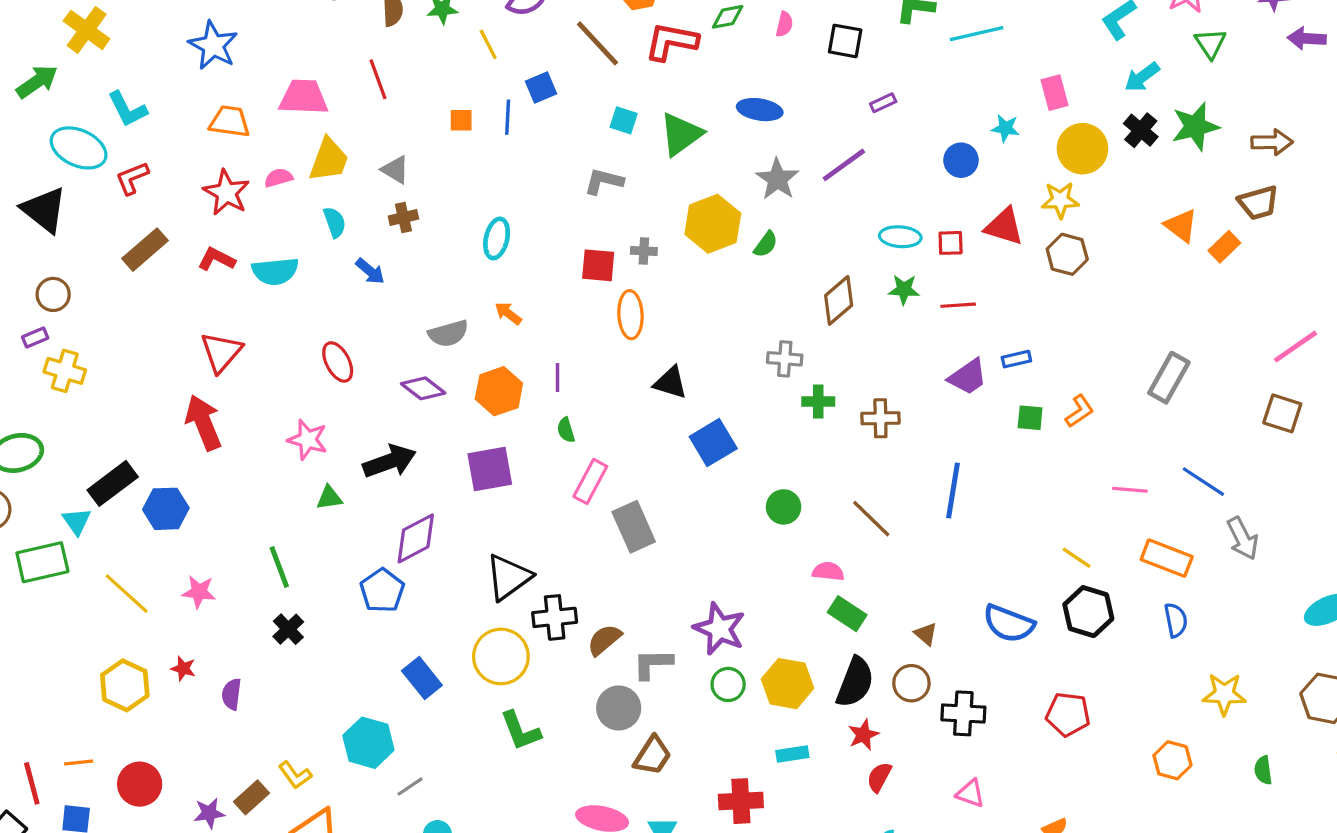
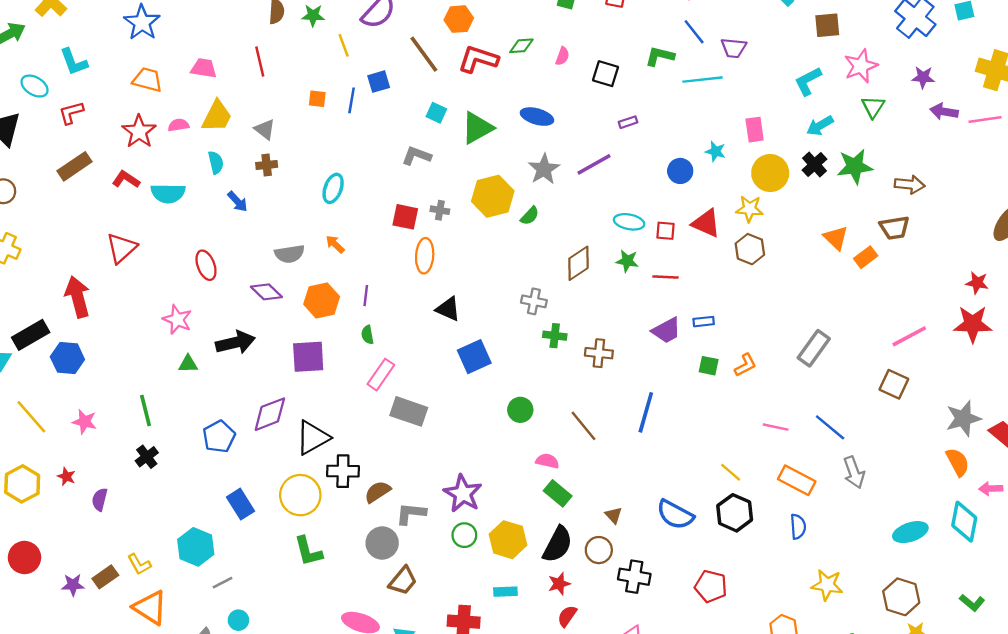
pink trapezoid: (304, 97) -> (204, 68), size x0.7
cyan ellipse: (79, 148) -> (35, 86), size x0.7
red arrow: (203, 423) -> (78, 297), moved
gray rectangle: (634, 527) -> (409, 411), turned -54
purple diamond: (416, 538) -> (270, 414), moved

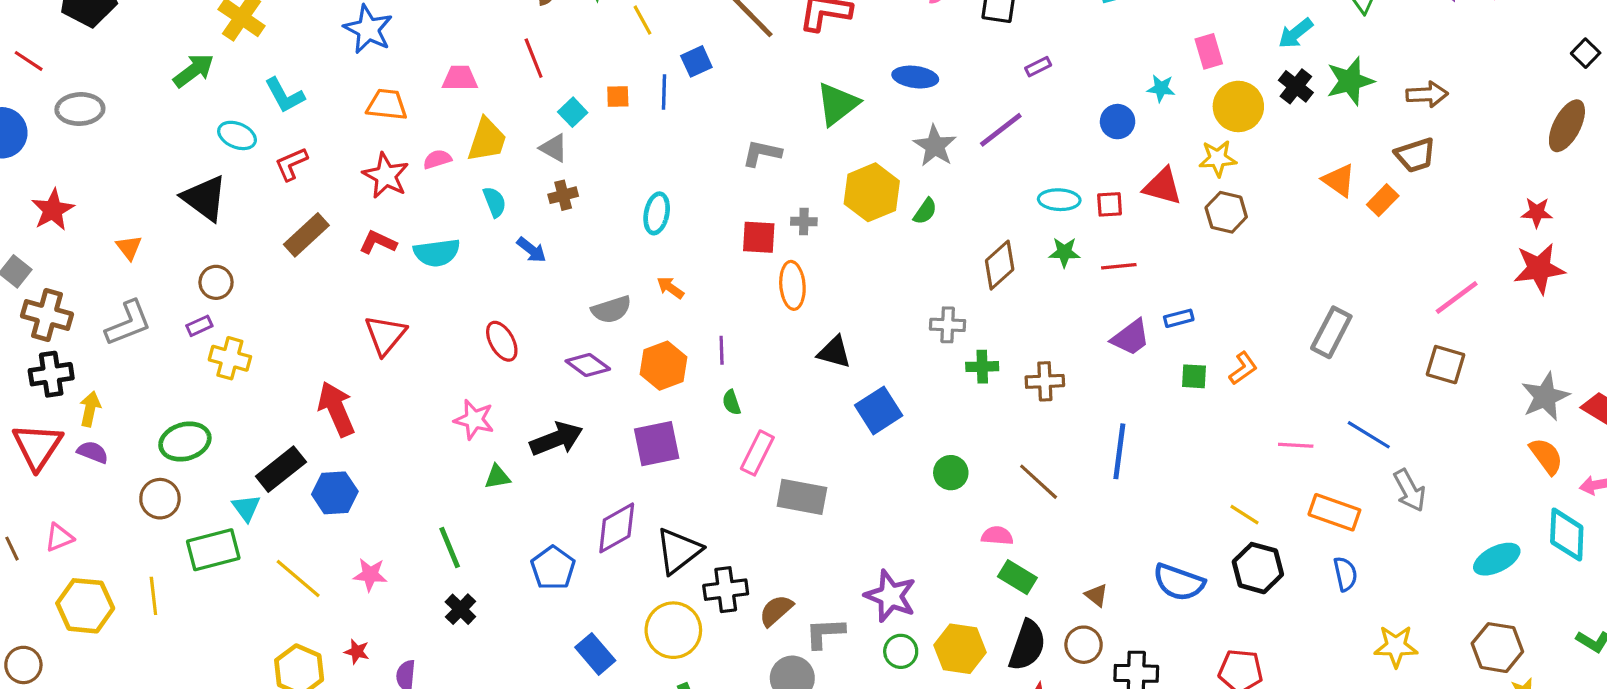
cyan square: (436, 113) -> (573, 112), moved, turned 30

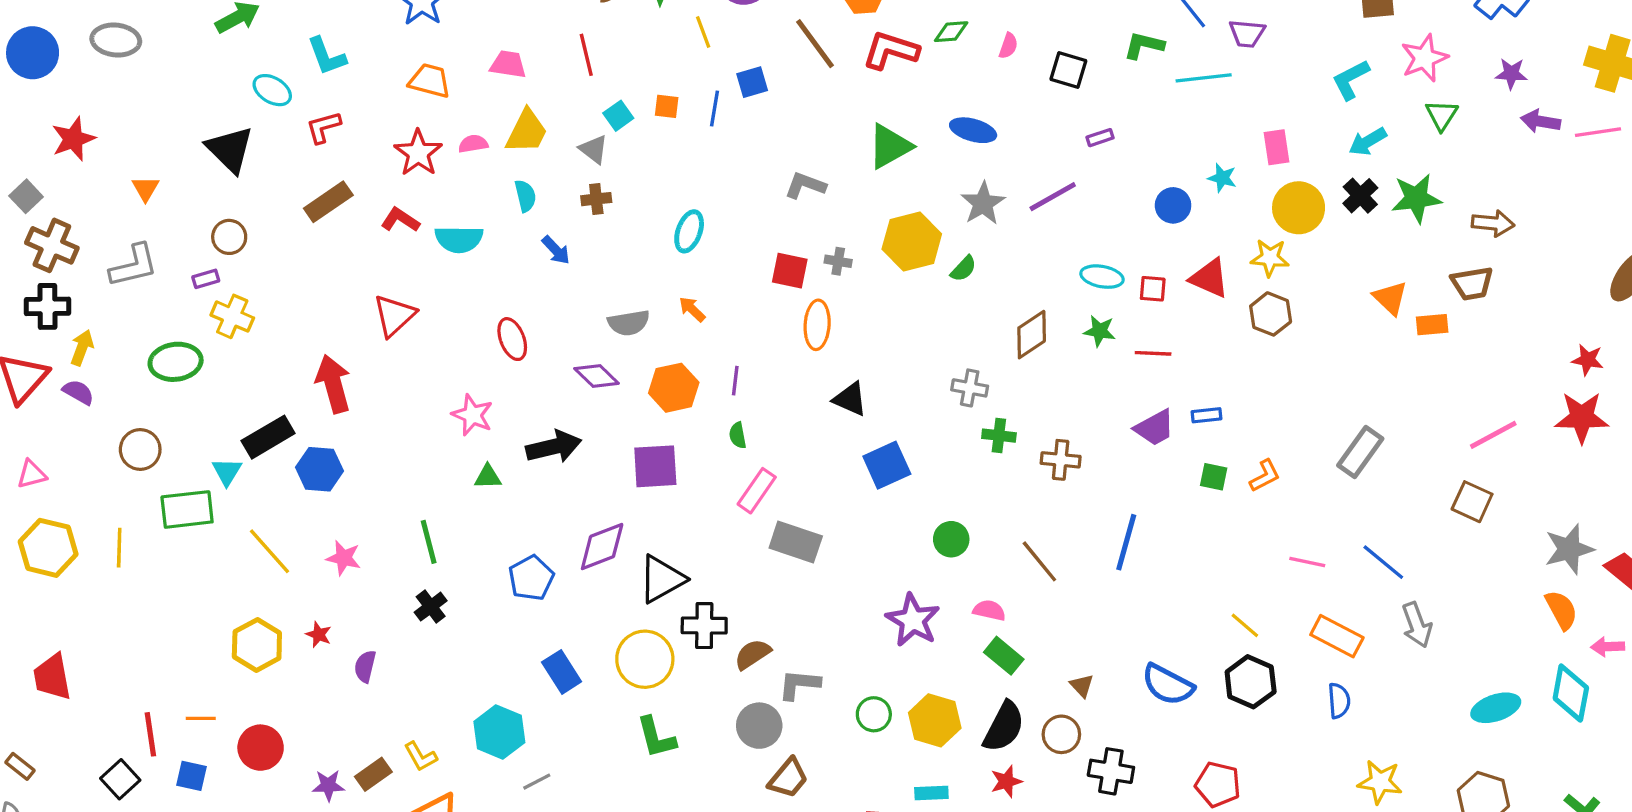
orange rectangle: (1383, 200) -> (1432, 325), turned 32
green ellipse: (185, 442) -> (176, 362), moved
purple star: (890, 596) -> (913, 620), moved

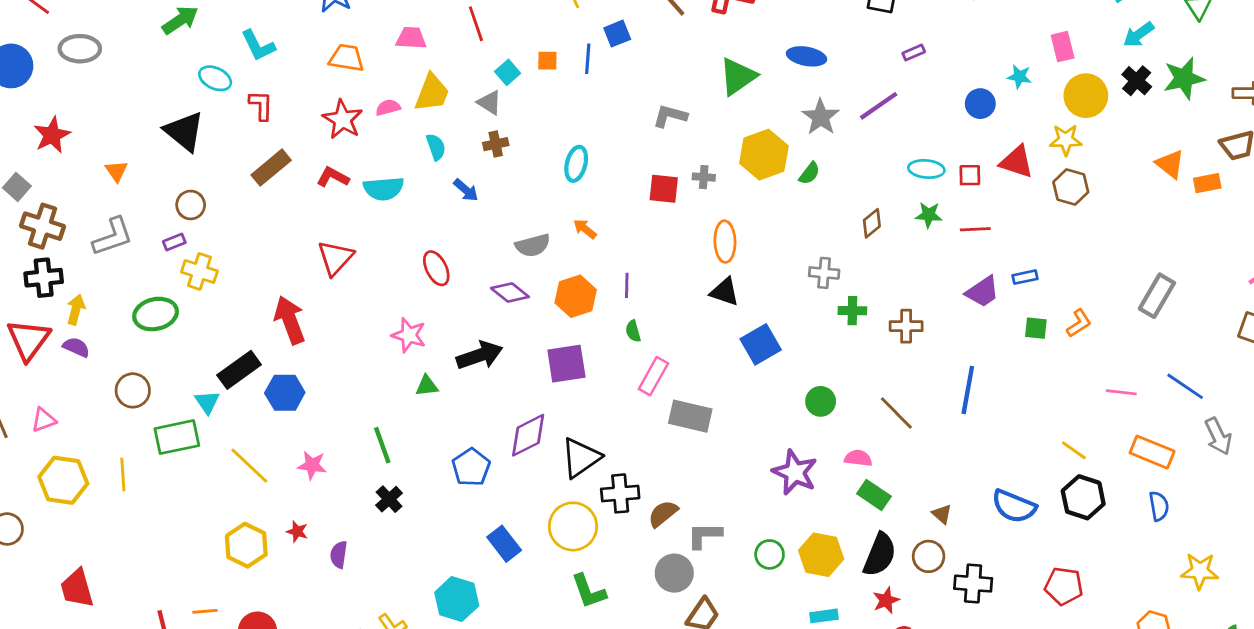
red L-shape: (323, 127) -> (261, 105), turned 112
orange ellipse: (817, 325) -> (725, 242), moved
brown diamond: (1032, 335) -> (872, 223), size x0.7

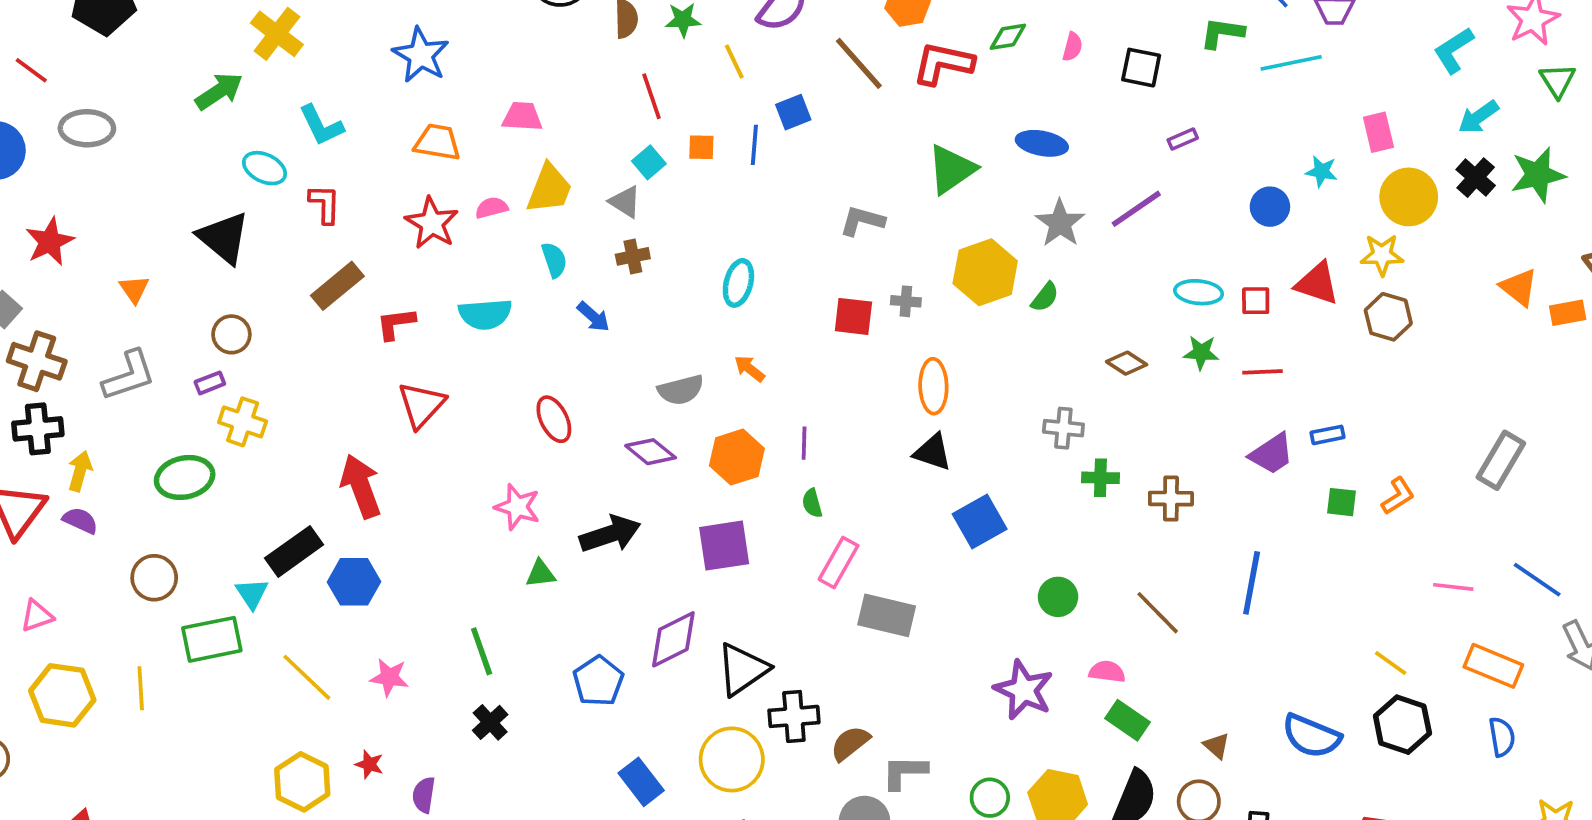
red line: (476, 24) -> (652, 96), moved
red L-shape: (333, 177) -> (396, 324), moved, turned -36
brown diamond: (872, 223) -> (1127, 363), turned 72

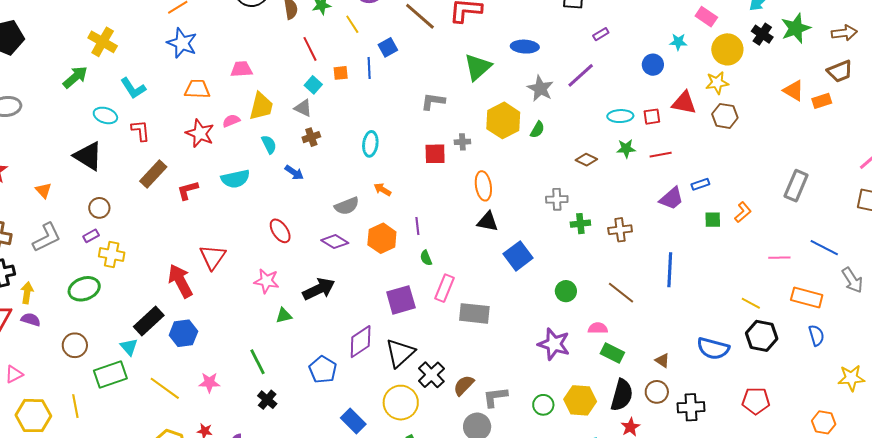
pink rectangle: (1378, 132) -> (706, 17), turned -35
red triangle: (421, 405) -> (213, 257), moved
purple square: (724, 546) -> (401, 300), moved
black cross: (794, 716) -> (431, 375), turned -32

